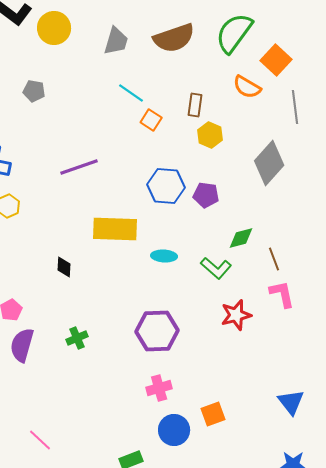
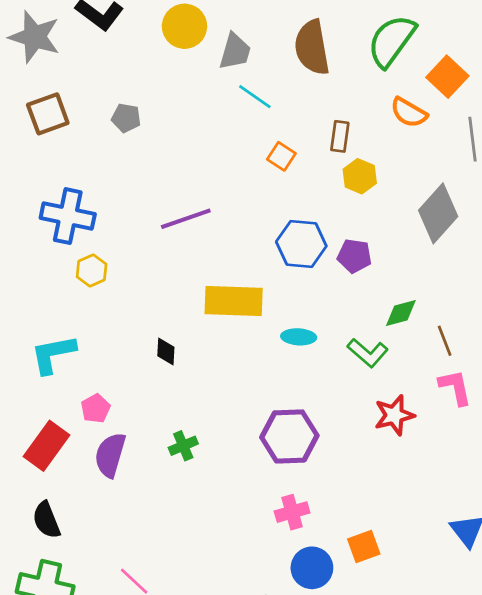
yellow circle: (54, 28) -> (185, 26), moved
brown semicircle: (174, 38) -> (312, 47), turned 99
cyan line: (131, 93) -> (255, 97), moved

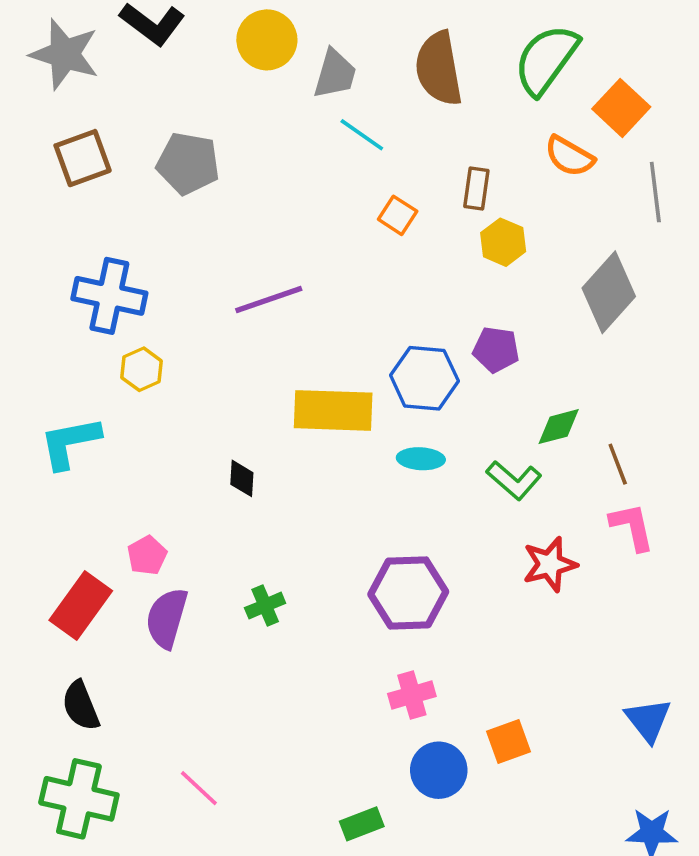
gray pentagon: (126, 118) -> (188, 163), size x1.6
blue hexagon: (301, 244) -> (424, 378), moved
cyan L-shape: (53, 354) -> (70, 443), moved

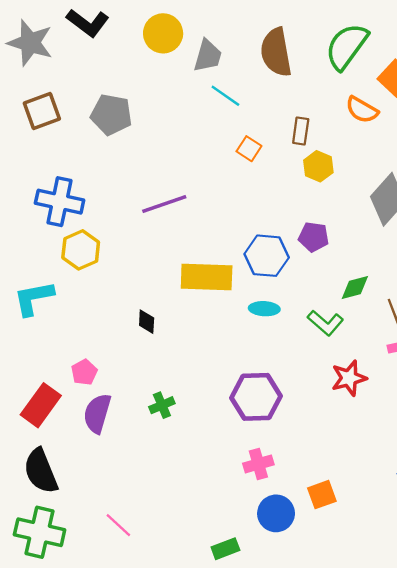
yellow hexagon: (142, 369) -> (81, 250), size x1.4
black semicircle: (81, 706) -> (41, 471), size x1.4

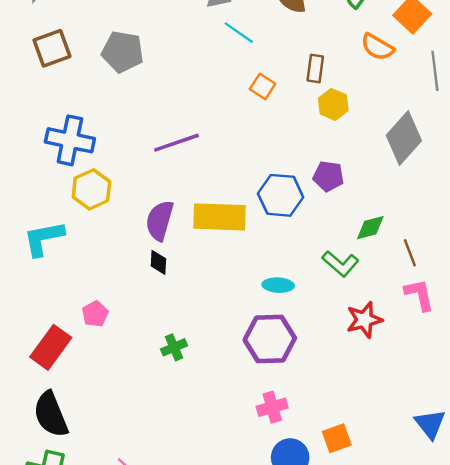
cyan ellipse: (264, 309) -> (278, 285), moved
purple semicircle: (97, 413) -> (160, 220), moved

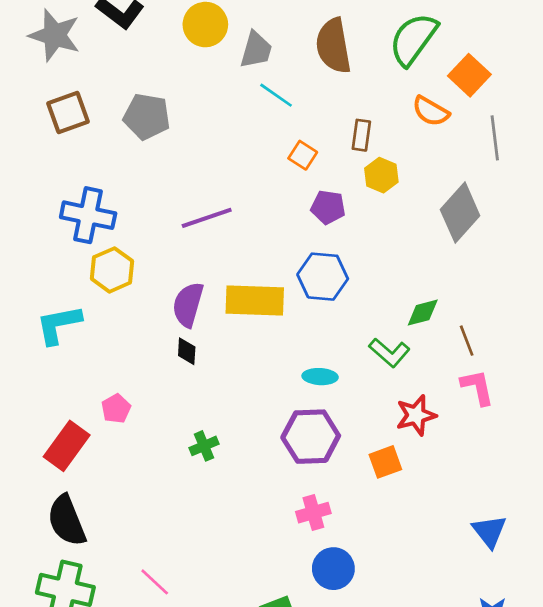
purple pentagon: (328, 176) -> (328, 207), moved
orange square: (337, 438) -> (385, 462), moved

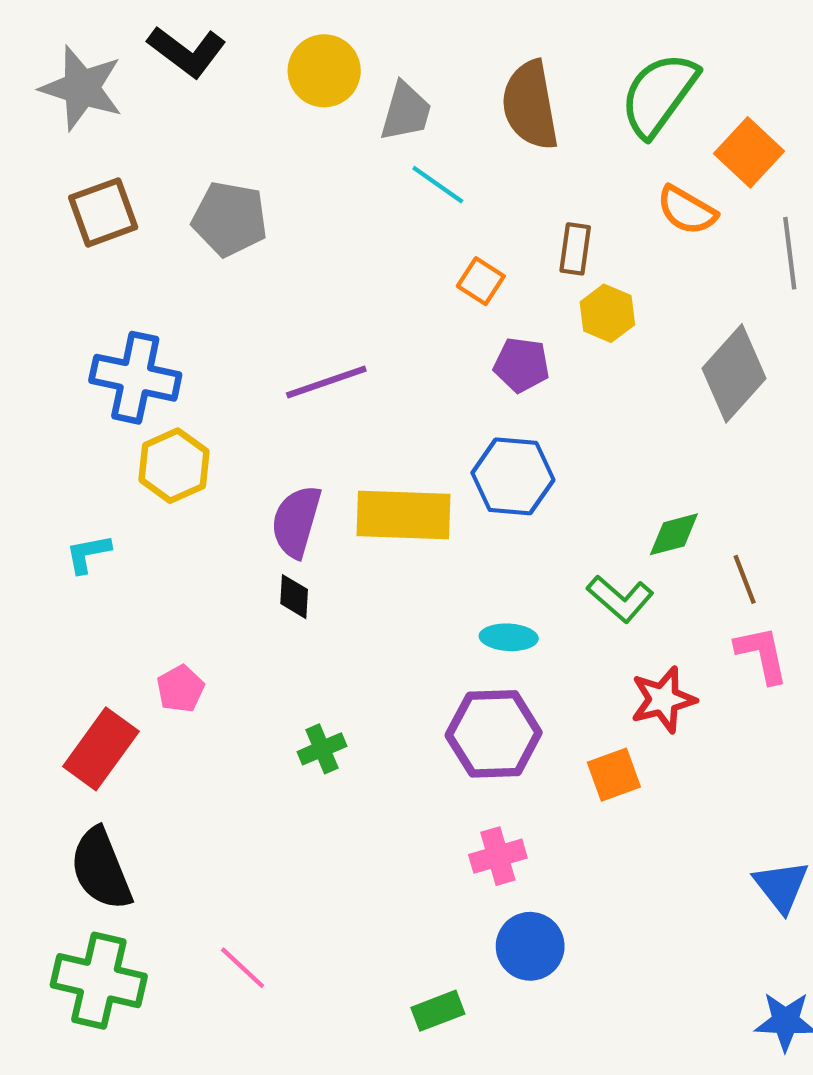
cyan L-shape: (59, 325) -> (88, 554), size x0.6

